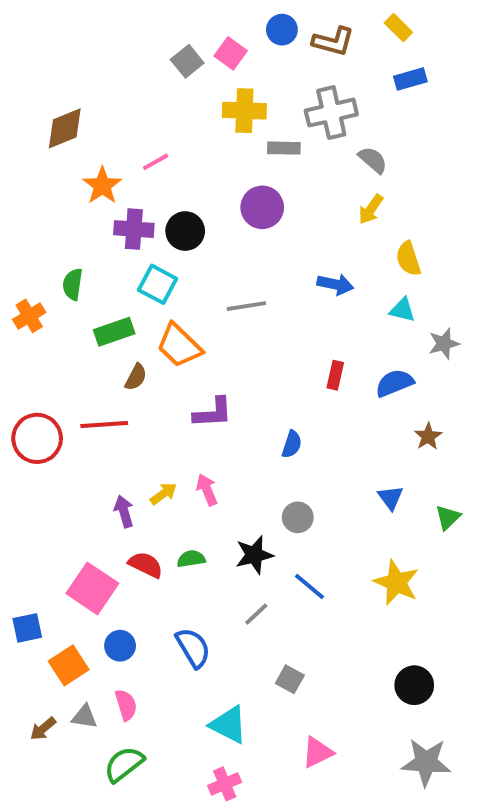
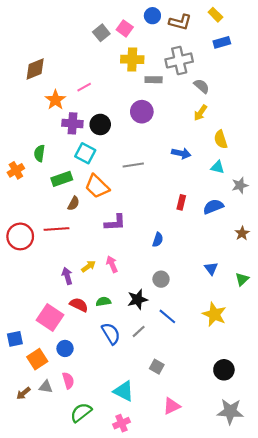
brown star: (428, 436) -> (242, 233), moved
blue semicircle: (193, 648) -> (111, 334), moved
green semicircle: (124, 764) -> (81, 412), moved

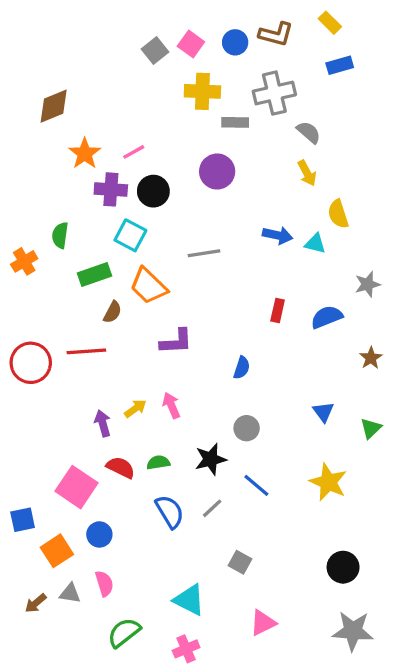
blue circle: (152, 16) -> (235, 42), moved
pink line: (84, 87) -> (134, 152), moved
yellow arrow: (200, 113) -> (307, 173), turned -63
cyan triangle: (218, 167) -> (315, 243), moved

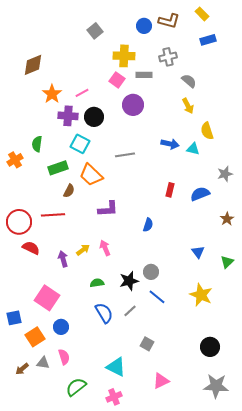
pink square: (191, 44) -> (117, 80), moved
gray cross: (274, 93) -> (168, 57), size x0.7
gray circle: (247, 428) -> (151, 272), moved
red semicircle: (121, 467) -> (31, 248), moved

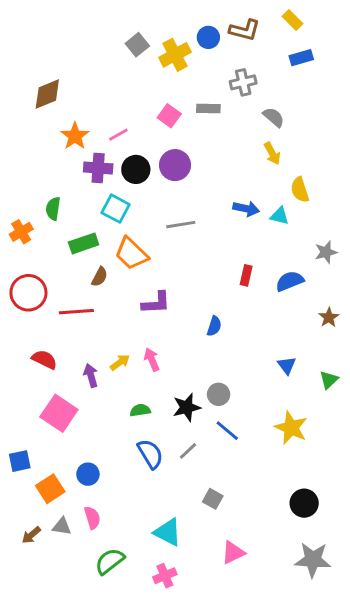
yellow cross: (124, 56) -> (175, 55), moved, turned -30
purple circle: (133, 105) -> (175, 165), moved
red circle: (19, 222) -> (28, 293), moved
pink square: (47, 298) -> (59, 413), moved

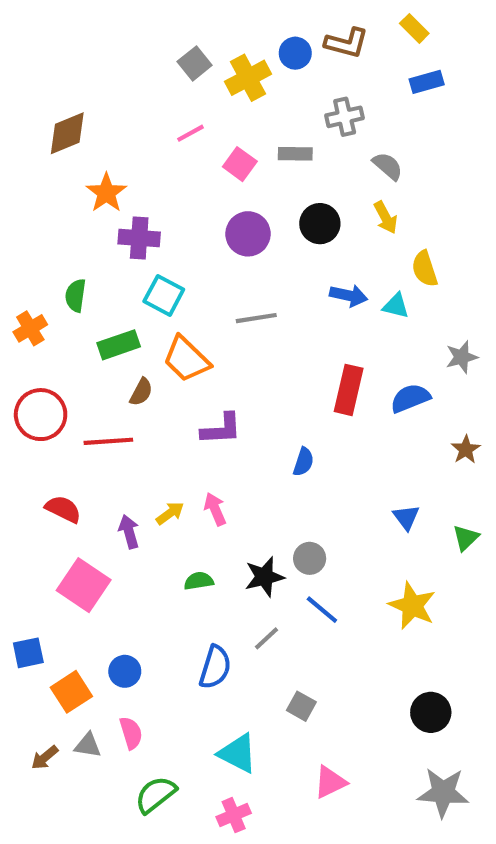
pink line: (118, 135) -> (190, 133), moved
black circle: (136, 169) -> (320, 224), moved
red rectangle: (246, 275) -> (349, 390), size x1.6
blue semicircle: (150, 454) -> (215, 667), moved, turned 48

